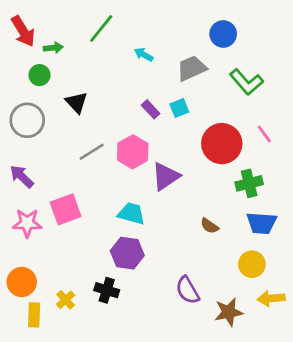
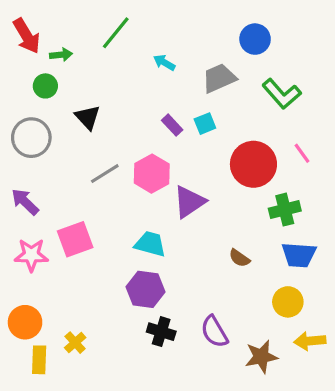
black cross: (107, 290) -> (161, 332), moved

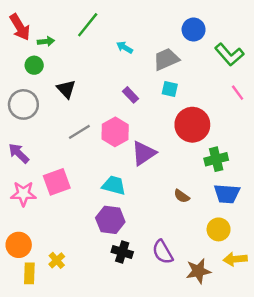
green L-shape: (282, 94) -> (229, 55), moved
cyan square: (205, 124) -> (170, 89), moved, turned 35
pink line: (302, 153) -> (238, 93), moved

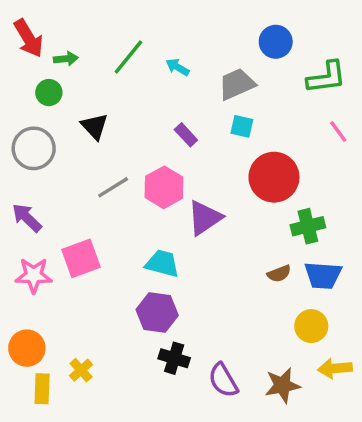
green line: (88, 25) -> (128, 57), moved
green L-shape: (229, 55) -> (326, 77), turned -56
brown semicircle: (182, 196) -> (279, 274), moved, turned -56
purple semicircle: (163, 252) -> (223, 380), moved

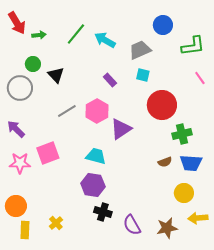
cyan arrow: (178, 67) -> (105, 40), size x1.5
green circle: (49, 93) -> (33, 64), moved
yellow cross: (81, 370) -> (56, 223), moved

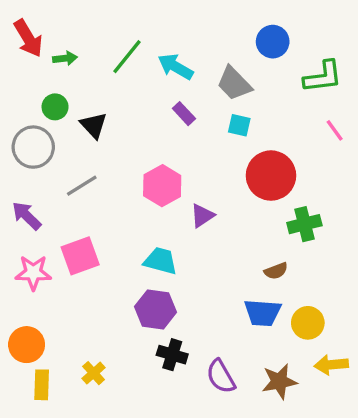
gray trapezoid: (140, 50) -> (234, 83), turned -110
purple rectangle: (110, 80) -> (184, 114), moved
gray line: (67, 111) -> (82, 186), moved
purple triangle: (121, 129) -> (202, 216), size x0.7
blue trapezoid: (191, 163) -> (263, 313), moved

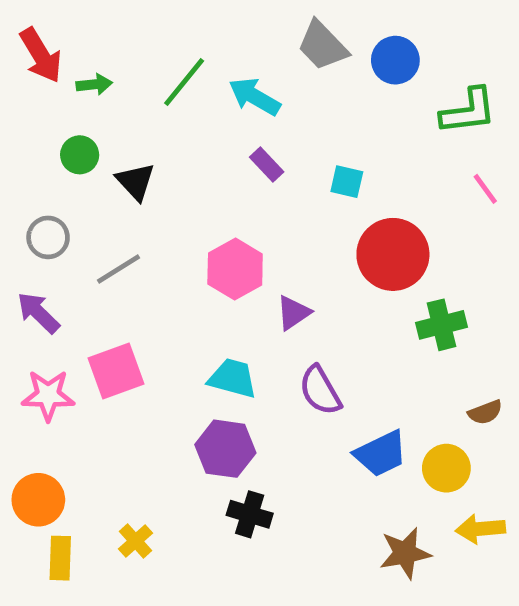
gray trapezoid: (234, 83) -> (323, 46), moved
gray circle: (33, 147) -> (48, 237), moved, size x0.7
brown semicircle: (276, 271) -> (485, 412), moved
blue trapezoid: (263, 313) -> (381, 454), turned -30
purple semicircle: (221, 376) -> (320, 390), moved

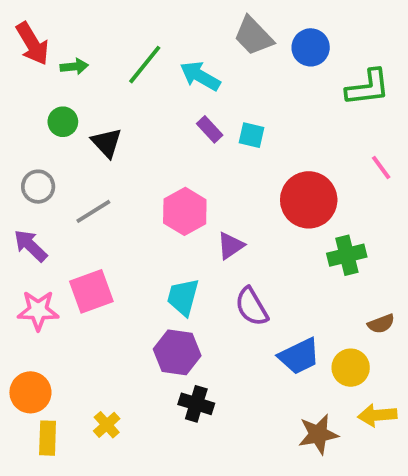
cyan square: (347, 182) -> (252, 135), moved
pink line: (485, 189) -> (381, 167), moved
cyan trapezoid: (233, 378) -> (183, 297), turned -90

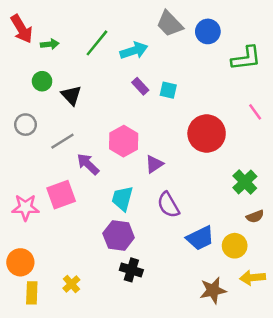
cyan arrow: (200, 76) -> (134, 51), turned 132
purple arrow: (30, 246) -> (88, 164), moved
green cross: (347, 255) -> (245, 182), moved, turned -30

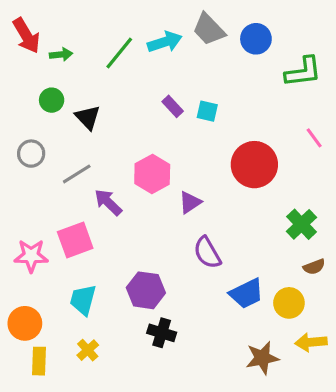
cyan arrow: (134, 51) -> (165, 42), moved
cyan trapezoid: (122, 199) -> (83, 300), moved

